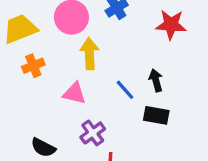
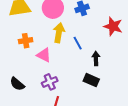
orange cross: (33, 66) -> (26, 41), moved
blue line: (125, 90) -> (78, 43), moved

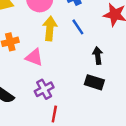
blue line: (78, 43) -> (78, 27), moved

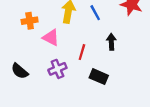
black rectangle: (94, 82) -> (99, 77), moved
red line: (54, 114) -> (82, 52), moved

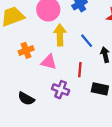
blue line: (95, 13) -> (87, 41), moved
purple cross: (57, 69) -> (61, 90), turned -35

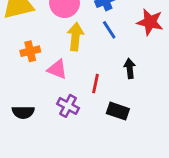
blue line: (87, 41) -> (109, 30), moved
black semicircle: (26, 99) -> (23, 112), turned -35

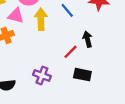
pink triangle: (57, 69) -> (16, 16), moved
red line: (96, 84) -> (71, 52), moved, turned 40

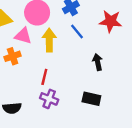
red line: (71, 52) -> (44, 77), moved, turned -32

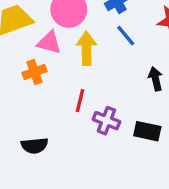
purple cross: (49, 99) -> (106, 121), moved

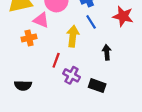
yellow arrow: (86, 48) -> (73, 36), moved

